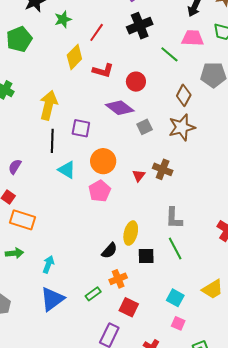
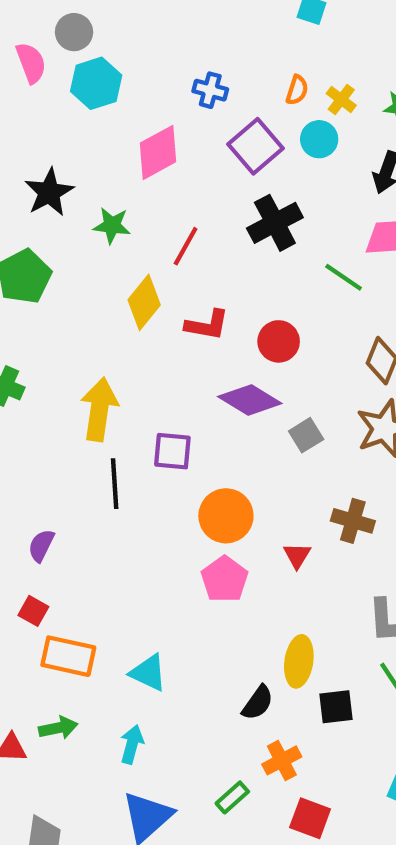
green star: (63, 19) -> (112, 225), turned 30
cyan triangle: (67, 170) -> (148, 673), moved
red triangle: (139, 176) -> (297, 556), moved

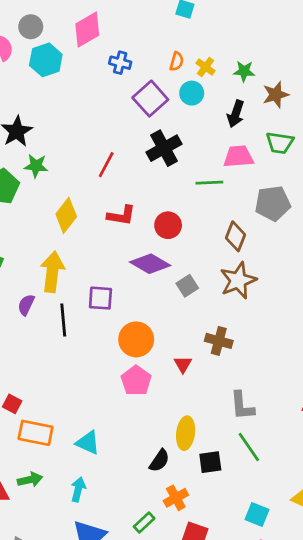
pink diamond: (158, 152) -> (87, 30), moved
green star: (112, 225) -> (36, 166), moved
green line: (344, 277) -> (209, 183), turned -36
yellow diamond: (144, 302) -> (66, 215), moved
purple semicircle: (41, 546) -> (26, 305), moved

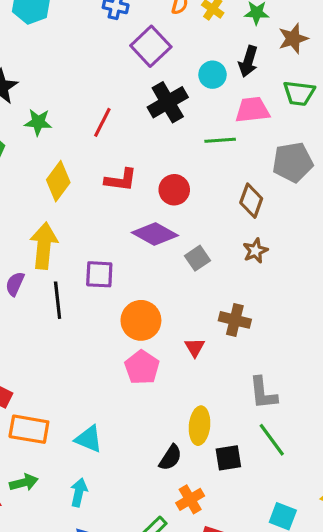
cyan circle: (192, 93) -> (213, 75), moved
green star: (36, 166) -> (38, 122), moved
brown star: (238, 280) -> (255, 251), size x0.6

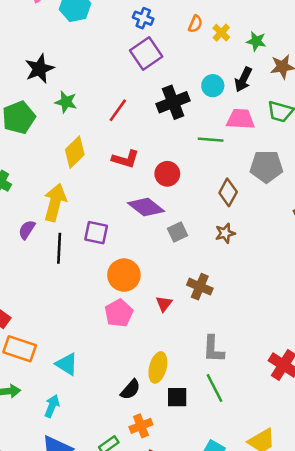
purple square: (151, 46) -> (146, 53), moved

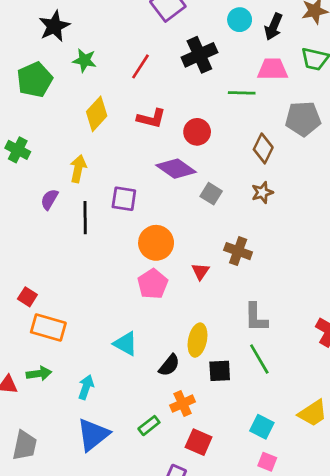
cyan circle: (213, 86) -> (240, 20), moved
yellow arrow: (55, 202) -> (78, 169), size x0.7
gray square: (177, 232) -> (211, 194), turned -30
cyan triangle: (67, 364) -> (126, 344), moved

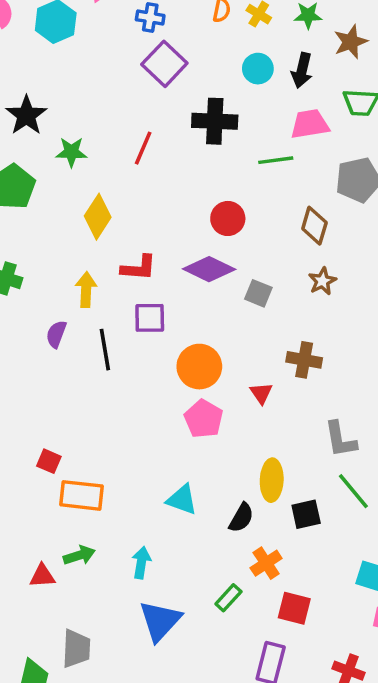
black cross: (199, 55) -> (215, 121), turned 36
red L-shape: (151, 118) -> (139, 268), moved

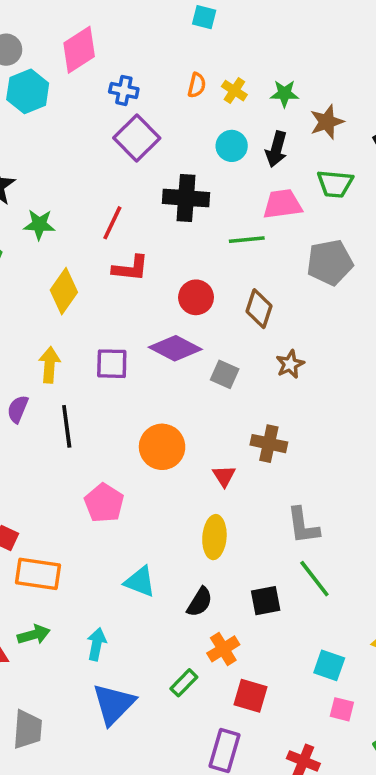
brown diamond: (314, 226) -> (259, 309), moved
red L-shape: (139, 268) -> (130, 268), moved
purple square: (150, 318) -> (112, 364), moved
pink pentagon: (204, 419) -> (104, 503), moved
yellow ellipse: (272, 480) -> (214, 537), moved

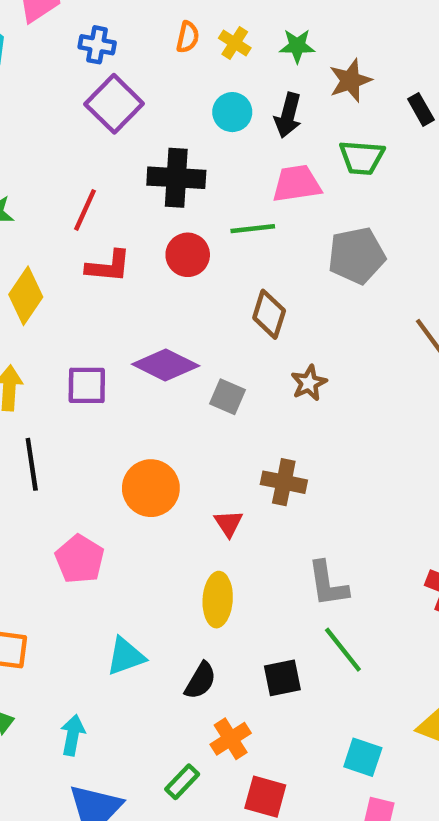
red circle: (196, 297) -> (188, 255), moved
cyan triangle: (140, 582) -> (126, 656), turned -40

